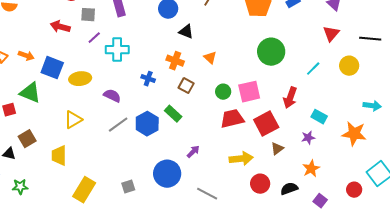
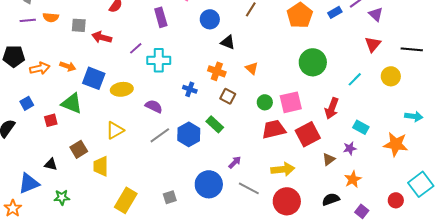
gray square: (88, 15) -> (79, 25), moved
brown square: (27, 139) -> (79, 149), moved
brown triangle: (277, 149) -> (329, 159), moved
red circle: (260, 184) -> (287, 201), moved, size x1.4
gray line: (207, 194) -> (249, 188), moved

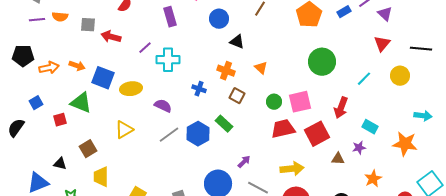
brown triangle: (329, 159) -> (338, 159), turned 40
yellow trapezoid: (101, 166) -> (101, 177), moved
orange star: (353, 179) -> (373, 179), moved

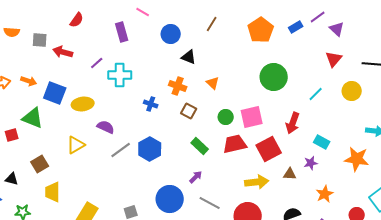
purple semicircle: (163, 106) -> (106, 127), moved
green rectangle: (224, 124) -> (200, 146), moved
yellow arrow: (292, 169) -> (257, 182), moved

